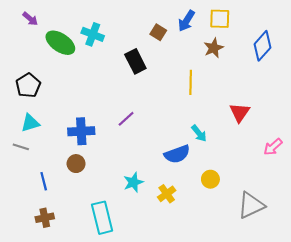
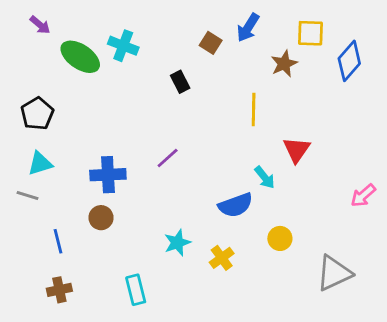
yellow square: (220, 19) -> (310, 33), moved
black rectangle: (135, 61) -> (180, 82), size x0.7
red triangle: (240, 113) -> (297, 150), moved
cyan rectangle: (102, 218) -> (136, 290), size x0.7

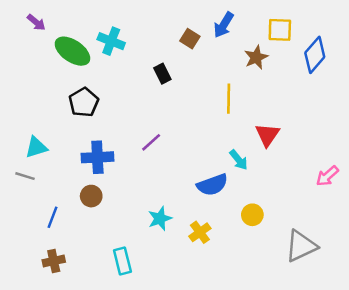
black pentagon: (37, 114) -> (84, 102), moved
blue line: (58, 241) -> (52, 217), turned 35

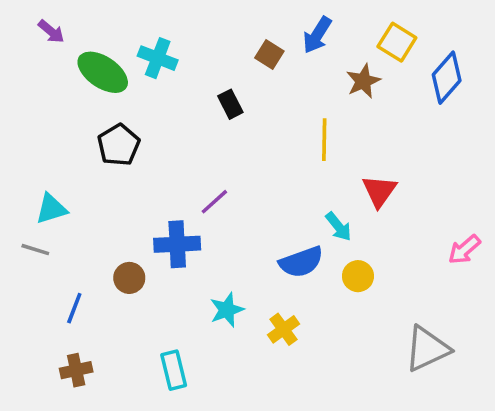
yellow square: (280, 30) -> (397, 42), turned 30
blue cross: (97, 157) -> (177, 244), moved
yellow circle: (252, 215) -> (358, 276), moved

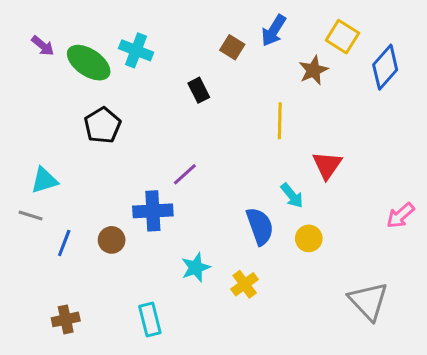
purple arrow: (51, 31) -> (43, 46), moved
blue semicircle: (301, 262) -> (260, 226), turned -90
blue line: (74, 308) -> (64, 243), moved
gray triangle: (427, 349) -> (368, 301), turned -48

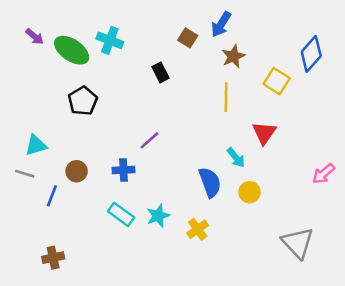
yellow square: (342, 37) -> (277, 81), moved
brown star: (313, 70) -> (233, 56), moved
blue cross: (153, 211) -> (123, 170), size x0.7
brown circle: (112, 240) -> (77, 171), moved
cyan rectangle: (150, 319) -> (121, 214), moved, turned -40

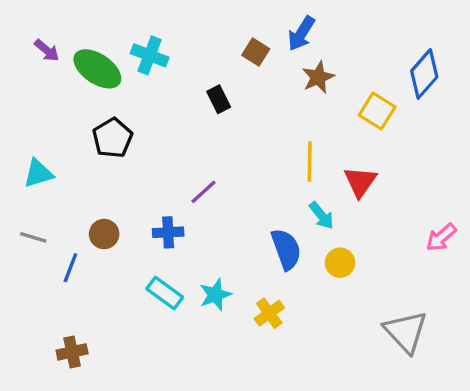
yellow line: (226, 97) -> (310, 162), moved
cyan triangle: (36, 145) -> (38, 173), moved

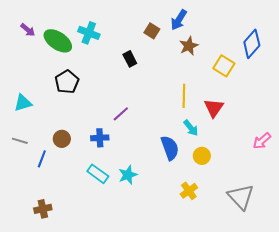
yellow cross: (269, 313) -> (189, 191), moved

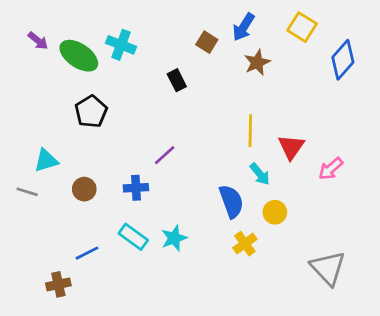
yellow square: (224, 66) -> (302, 27), moved
cyan triangle: (23, 103) -> (46, 161), moved
pink arrow: (262, 141) -> (331, 169), moved
blue line: (42, 159) -> (87, 253), moved, turned 42
yellow cross: (189, 191) -> (245, 244), moved

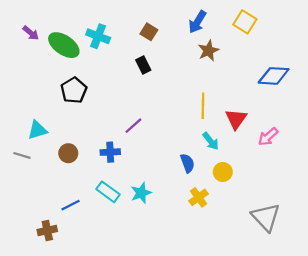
brown square: (207, 42) -> (149, 32), moved
blue diamond: (343, 60) -> (274, 76), moved, turned 52
blue semicircle: (231, 201) -> (187, 163), size x0.7

